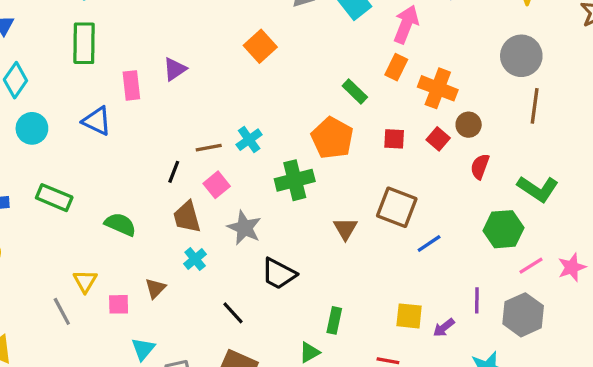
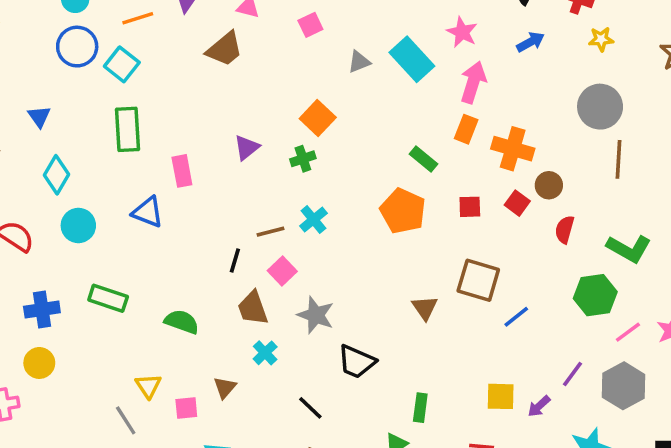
purple triangle: (175, 69) -> (247, 148), moved
green cross: (295, 180) -> (303, 159), moved, size x0.6
purple line: (477, 300) -> (572, 374), turned 40

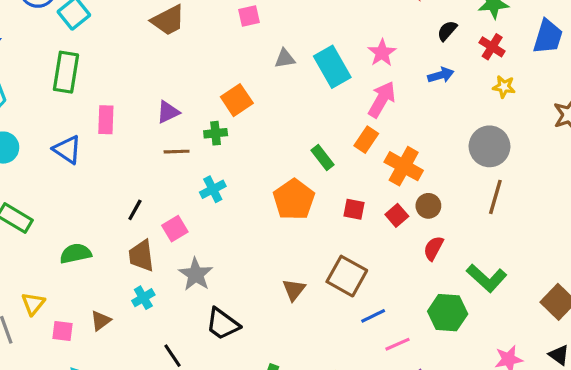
brown line: (271, 232) -> (177, 152), moved
green semicircle: (182, 322) -> (76, 253), turned -44
pink line: (628, 332) -> (398, 344), moved

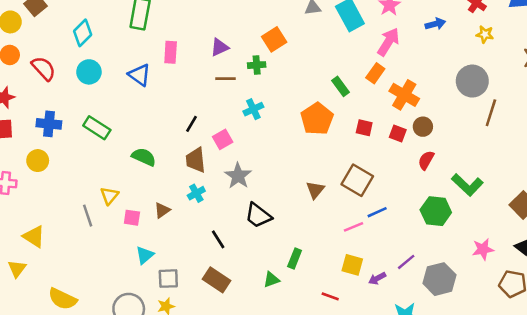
brown line: (495, 197) -> (491, 113), moved
red square: (397, 215) -> (398, 133), turned -30
green semicircle: (76, 253) -> (144, 157), turned 35
pink line: (398, 344) -> (354, 227), moved

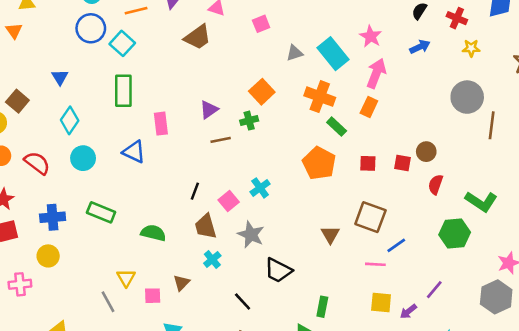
orange cross: (404, 95) -> (320, 97), moved
cyan cross: (253, 109) -> (260, 188), moved
pink line: (354, 227) -> (375, 264), turned 36
gray hexagon: (439, 279) -> (496, 297), moved

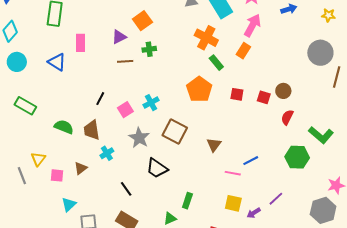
orange square: (262, 92) -> (142, 21), moved
brown square: (370, 217) -> (175, 132), moved
brown trapezoid: (206, 226) -> (92, 130), moved
brown triangle: (330, 234) -> (214, 145), moved

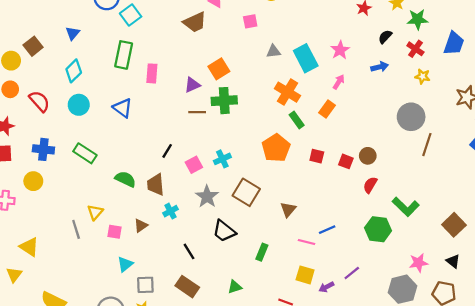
pink arrow: (252, 25) -> (339, 82), size x0.6
pink rectangle: (80, 43) -> (152, 73), moved
green cross: (149, 49) -> (224, 101), size x1.6
green rectangle: (187, 201) -> (262, 252), moved

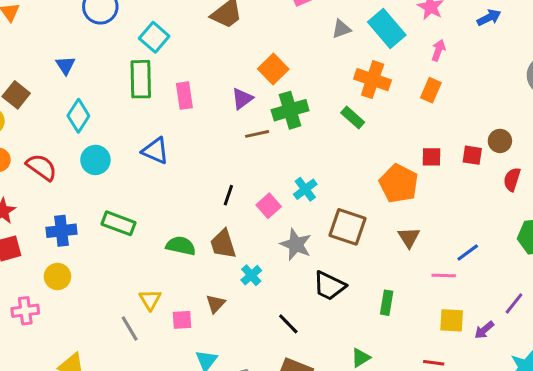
cyan square: (131, 15) -> (154, 37), moved
green rectangle: (297, 120) -> (353, 117), moved
orange pentagon: (276, 148) -> (399, 184), moved

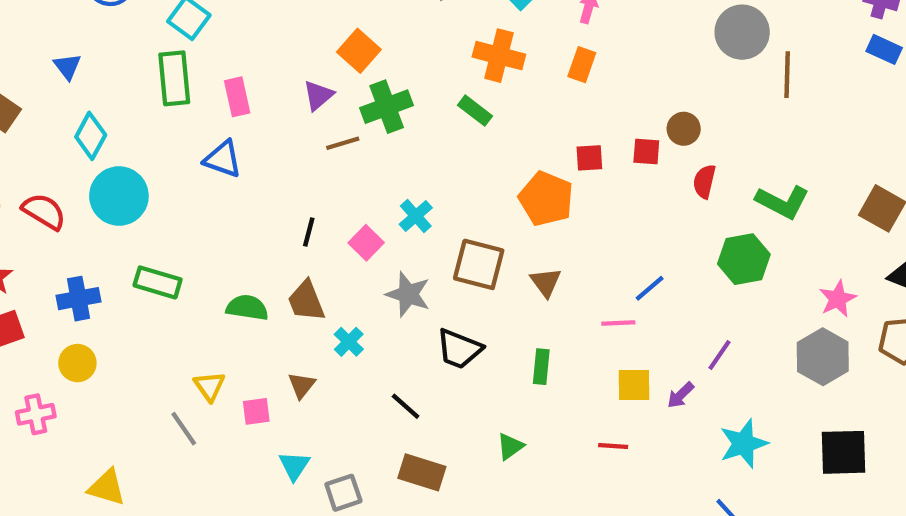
blue triangle: (155, 151) -> (223, 159), moved
cyan circle: (95, 160) -> (119, 196), size x1.4
brown triangle: (409, 237) -> (546, 282), moved

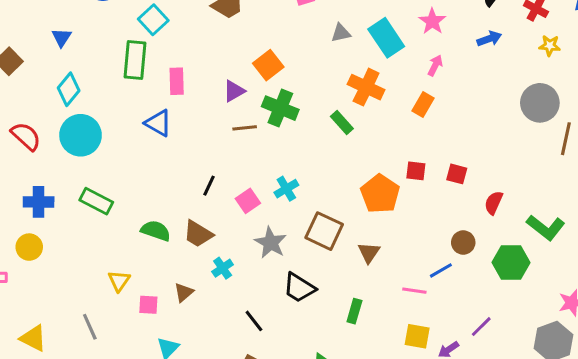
green cross: (387, 107) -> (280, 108), turned 32
brown circle: (684, 129) -> (463, 242), moved
brown trapezoid: (306, 301) -> (198, 234), turned -48
gray line: (184, 429) -> (90, 327), moved

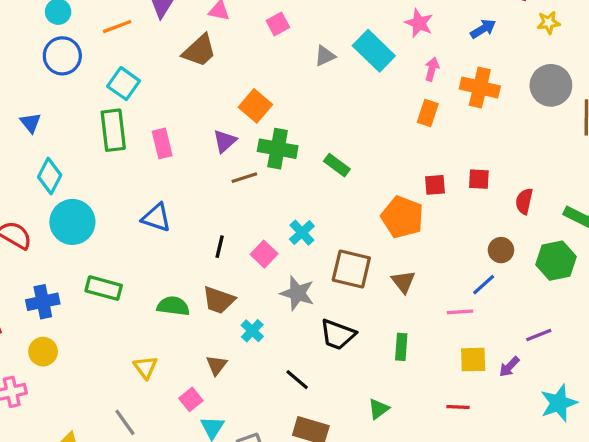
orange cross: (366, 87) -> (480, 87), moved
blue triangle: (158, 123) -> (156, 218), moved
green rectangle: (342, 123) -> (337, 165), moved
pink square: (148, 305) -> (191, 399), moved, turned -30
purple line: (481, 327) -> (539, 335), turned 35

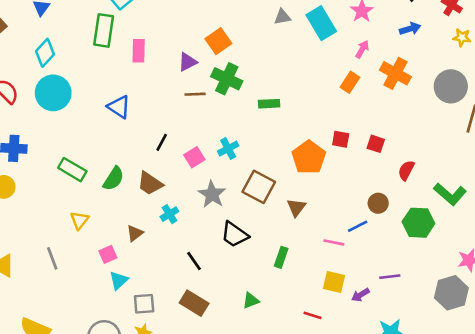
green rectangle: (337, 165) -> (269, 104), turned -54
green rectangle: (104, 288) -> (72, 170), moved
green semicircle: (173, 306) -> (114, 179), turned 100

